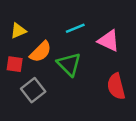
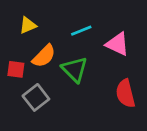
yellow triangle: (18, 31) -> (28, 25), moved

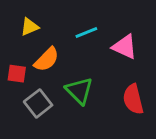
green triangle: (75, 69) -> (79, 91), moved

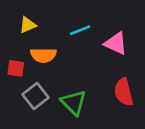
orange semicircle: (47, 59) -> (43, 55), turned 45
green triangle: (79, 91) -> (74, 103), moved

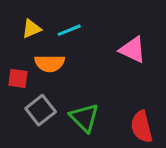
cyan line: (80, 30) -> (69, 30), moved
red semicircle: (124, 92) -> (142, 127), moved

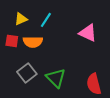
cyan line: (69, 30) -> (46, 20), turned -35
red square: (18, 78) -> (12, 41), moved

